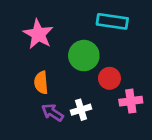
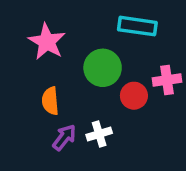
pink cross: (131, 101) -> (167, 80), moved
purple arrow: (53, 113) -> (64, 137), turned 95

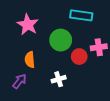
purple arrow: (64, 137) -> (19, 81), moved

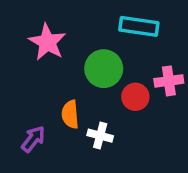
orange semicircle: (30, 60) -> (70, 114), moved
white cross: (59, 79) -> (100, 136), turned 32

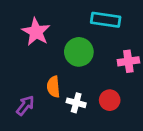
red circle: (135, 97) -> (110, 100), moved

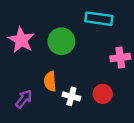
pink star: (36, 32) -> (21, 40), moved
green circle: (79, 52) -> (61, 41), moved

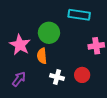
pink star: (21, 40) -> (20, 45), moved
orange semicircle: (50, 81) -> (42, 56), moved

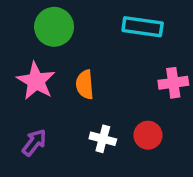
green circle: (49, 33) -> (54, 27), moved
orange semicircle: (42, 56) -> (85, 85), moved

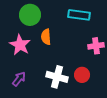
orange semicircle: (85, 85) -> (46, 37), moved
white cross: (103, 139) -> (57, 77), size x1.5

